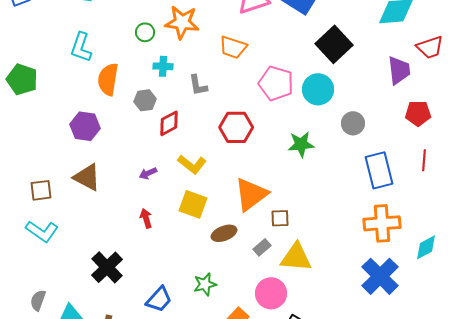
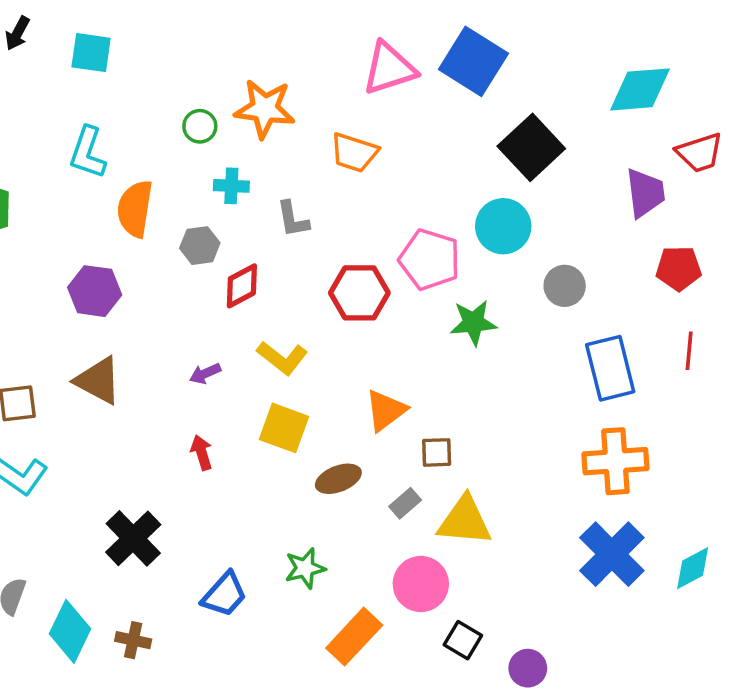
pink pentagon: (276, 83) -> (430, 260), moved
orange triangle: (251, 194) -> (386, 410), size x0.7
cyan diamond: (426, 247) -> (693, 568), moved

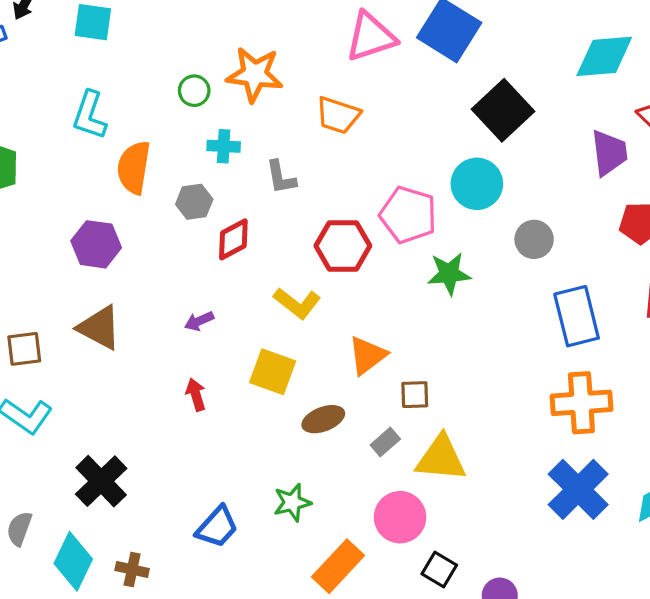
yellow L-shape: (282, 358) -> (297, 303), moved
black cross: (133, 538) -> (101, 481), moved

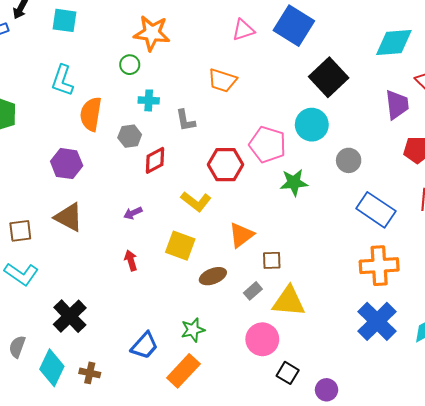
pink triangle: (371, 37) -> (243, 30), size x0.7
orange star: (255, 74) -> (152, 33), moved
blue rectangle: (577, 316) -> (376, 210), turned -42
orange rectangle: (338, 566) -> (183, 371), moved

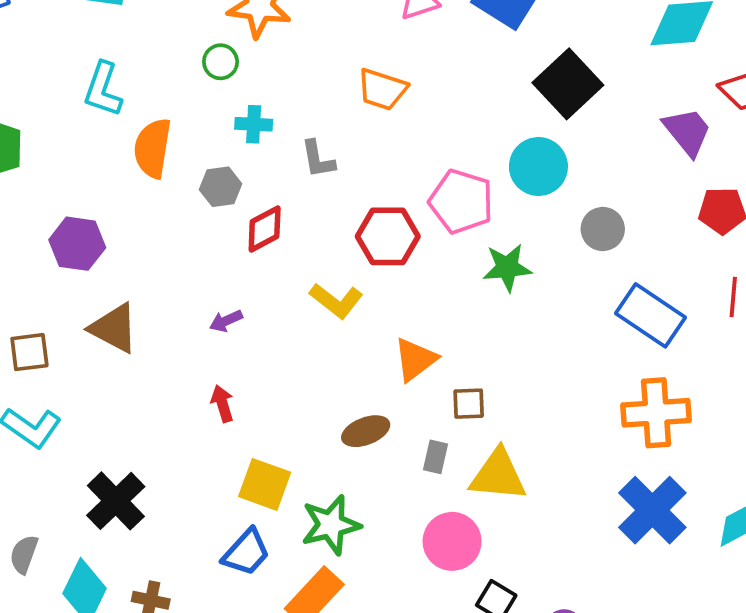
purple trapezoid: (397, 105) -> (687, 132), turned -32
purple hexagon: (67, 164) -> (77, 244), moved
yellow square: (180, 246) -> (265, 484), moved
gray rectangle: (253, 291) -> (436, 457), turned -36
green star: (193, 330) -> (331, 525), size x1.4

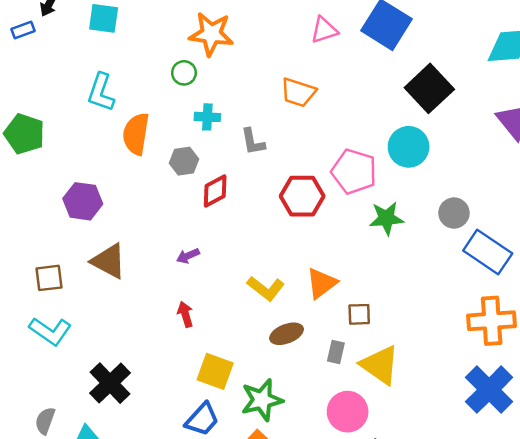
gray circle: (603, 229) -> (454, 213), moved
yellow L-shape: (336, 301) -> (266, 288), moved
yellow triangle: (498, 475) -> (380, 365), turned 30

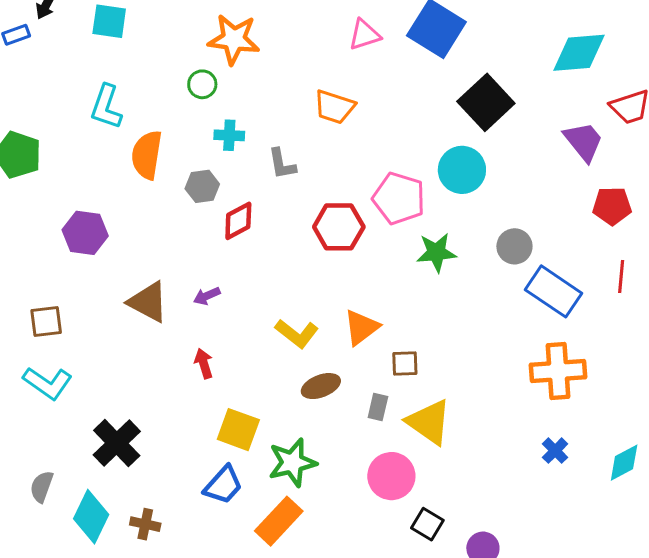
brown triangle: (109, 261) -> (148, 302), moved
blue cross: (489, 390) -> (555, 451), size x0.5

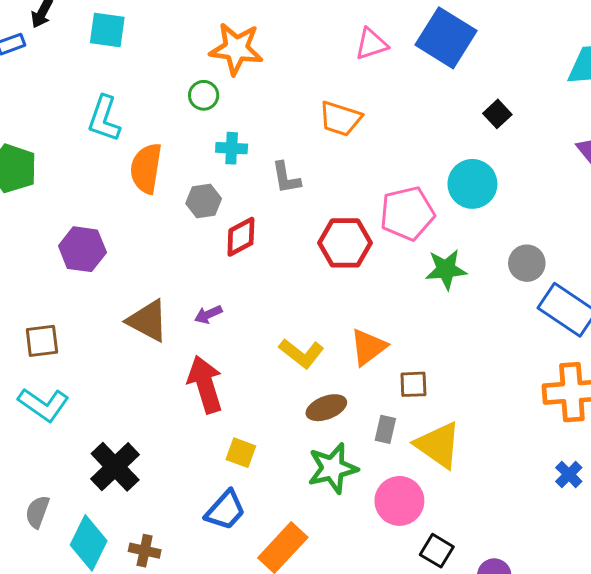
black square: (486, 102) -> (497, 114), size x0.5
pink pentagon: (399, 198) -> (407, 213), turned -30
red arrow: (204, 363) -> (205, 384), size x1.8
yellow square: (238, 430) -> (241, 453), size x0.7
green star: (292, 463) -> (333, 468), moved

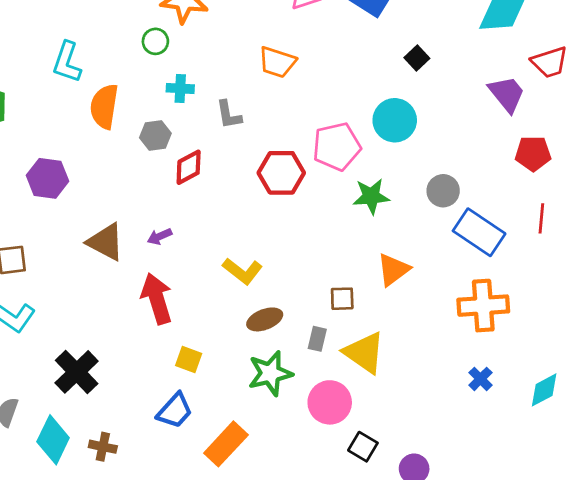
orange triangle: (368, 347) -> (393, 270), moved

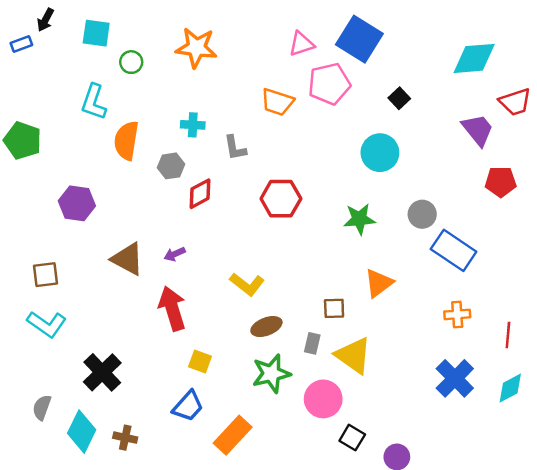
green circle: (155, 41) -> (131, 62), moved
pink pentagon: (337, 147) -> (329, 84), moved
red line: (541, 218) -> (508, 335), moved
orange cross: (483, 306) -> (457, 314), size x0.6
blue cross: (480, 379) -> (455, 378), size x1.8

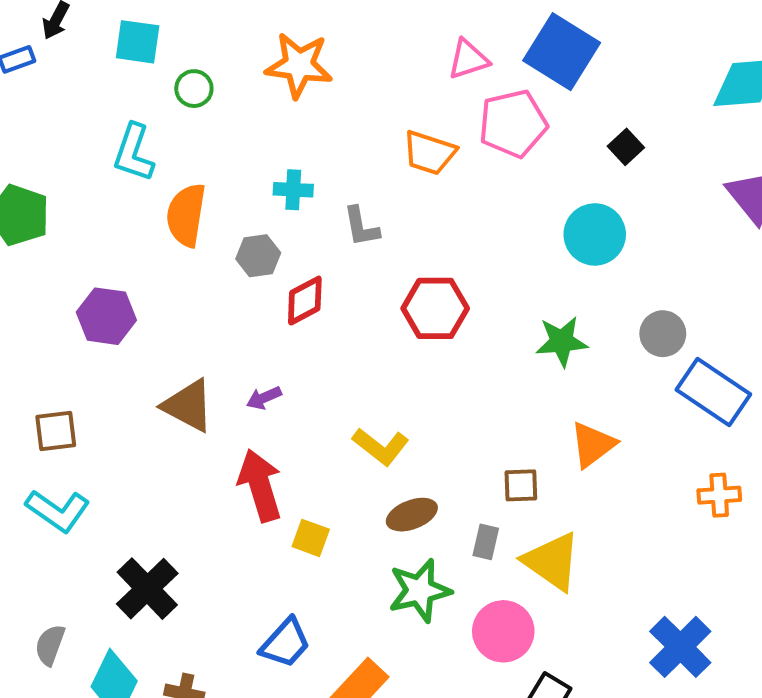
yellow square: (200, 362) -> (311, 538), moved
blue cross: (455, 378) -> (680, 647), moved

